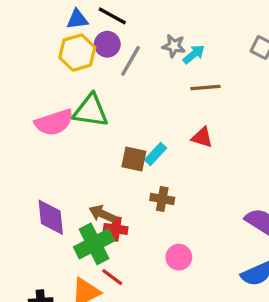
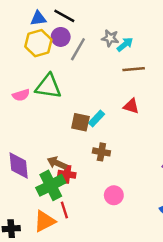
pink semicircle: (54, 122) -> (21, 95), size x0.6
red line: (112, 277) -> (64, 210), turned 35

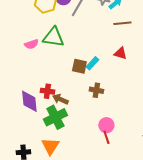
red cross: (67, 174) -> (47, 91), moved
red line: (64, 210) -> (106, 137), moved
orange triangle: (45, 221) -> (50, 146), turned -30

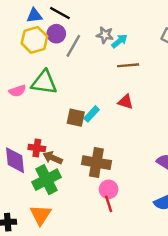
brown cross: (96, 90) -> (96, 163), moved, size x1.6

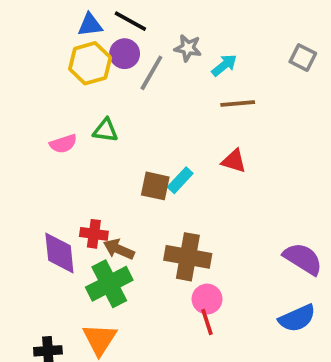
gray star: (105, 35) -> (188, 48), moved
green triangle: (44, 82) -> (105, 130), size x0.6

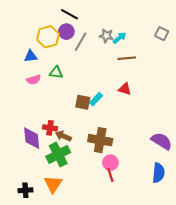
blue triangle: (90, 25) -> (31, 56), moved
gray star: (188, 48) -> (106, 36), moved
blue semicircle: (297, 318) -> (159, 173), turned -60

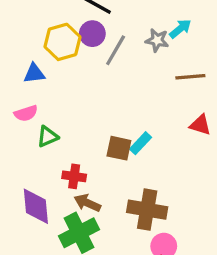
cyan arrow: (120, 38) -> (180, 29), moved
green triangle: (56, 73) -> (48, 137), moved, turned -32
pink semicircle: (34, 80) -> (26, 113), moved
red triangle: (125, 89) -> (200, 125), moved
red cross: (50, 128) -> (74, 176), moved

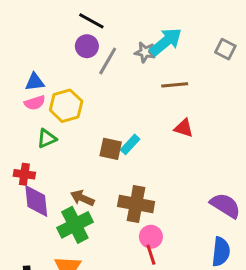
cyan arrow: (180, 29) -> (166, 42), size x1.6
yellow hexagon: (62, 42) -> (66, 106), moved
pink semicircle: (26, 113) -> (35, 103), moved
red cross: (74, 176) -> (24, 174), moved

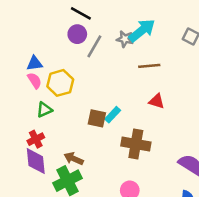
pink semicircle: (35, 103) -> (35, 81), turned -105
red cross: (24, 174) -> (36, 139), moved, turned -35
brown cross: (136, 204) -> (136, 144), moved

